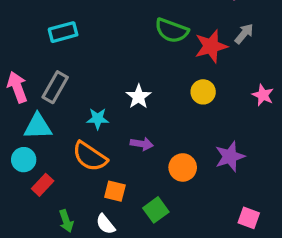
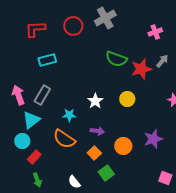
yellow circle: (203, 92) -> (127, 99), moved
cyan triangle: (38, 127) -> (31, 120), turned -36
orange square: (115, 191) -> (94, 153), moved, turned 32
green arrow: (66, 221) -> (37, 180), moved

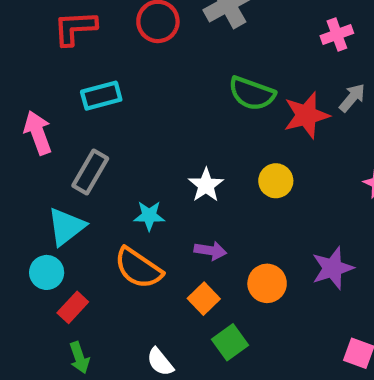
pink arrow: (18, 95) -> (38, 133), moved

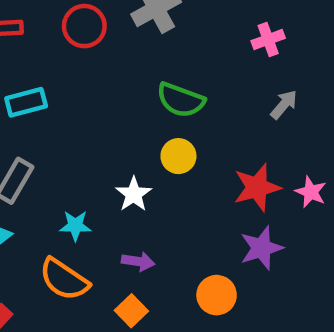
red star: (306, 115) -> (257, 187), moved
yellow circle: (276, 181) -> (178, 156), moved
purple star: (333, 268) -> (261, 248), moved
orange circle: (267, 283) -> (217, 295), moved

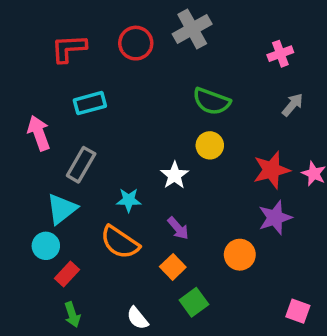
purple arrow: (138, 261) -> (178, 228), turned 40

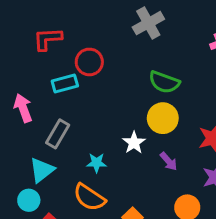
red circle: (136, 43) -> (89, 62), moved
yellow circle: (210, 145) -> (163, 118), size x1.4
purple arrow: (178, 228) -> (169, 161), moved

